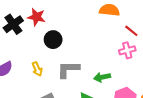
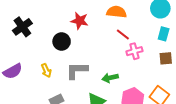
red star: (37, 17) -> (80, 21), moved
red line: (131, 31) -> (123, 34), moved

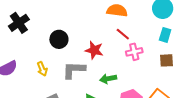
red star: (80, 21) -> (94, 50), moved

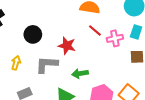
pink cross: (134, 52) -> (115, 38), moved
yellow arrow: (42, 69) -> (16, 63), turned -144

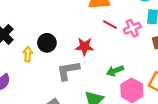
yellow arrow: (16, 63) -> (28, 54), moved
green arrow: (80, 74) -> (115, 71), moved

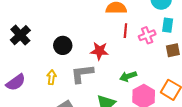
red line: (110, 25) -> (125, 31), turned 64
yellow arrow: (28, 54) -> (52, 77), moved

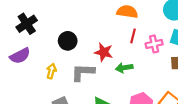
green arrow: (128, 76) -> (124, 68), moved
purple semicircle: (16, 82) -> (20, 56), moved

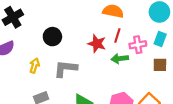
red star: (104, 52) -> (97, 44), moved
green arrow: (124, 68) -> (120, 59), moved

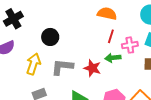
red star: (97, 44) -> (92, 68), moved
yellow arrow: (35, 66) -> (33, 64), size x1.5

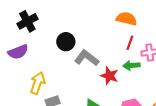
yellow arrow: (33, 64) -> (38, 83), moved
gray L-shape: (62, 67) -> (87, 58), moved, turned 30

